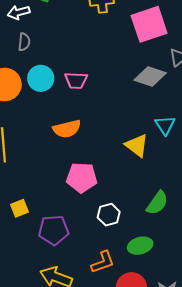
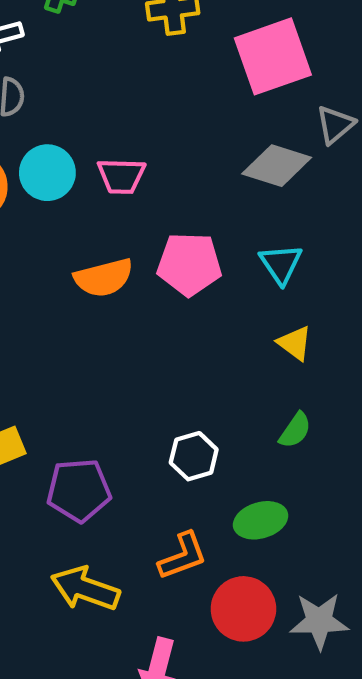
cyan triangle: (165, 125) -> (281, 264), moved
yellow triangle: (137, 145) -> (295, 343), moved, size x0.7
pink pentagon: (82, 178) -> (189, 264), moved
green semicircle: (157, 203) -> (295, 430), size x0.7

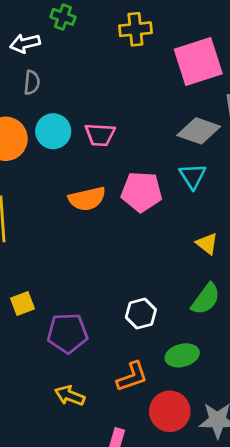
cyan triangle: (281, 264) -> (193, 176), moved
green semicircle: (295, 430) -> (206, 299), size x1.4
yellow arrow: (85, 589) -> (70, 396), size x0.7

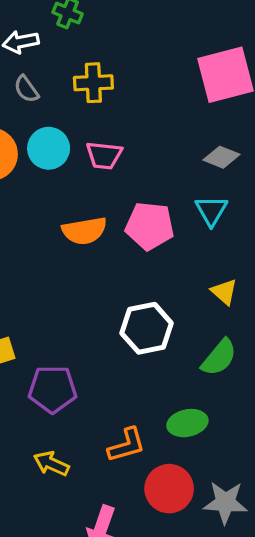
yellow cross: (135, 29) -> (93, 83), moved
gray semicircle: (32, 83) -> (26, 89), turned 135
gray diamond: (199, 131) -> (222, 157), size x0.7
white hexagon: (141, 314) -> (147, 328), moved, size x1.4

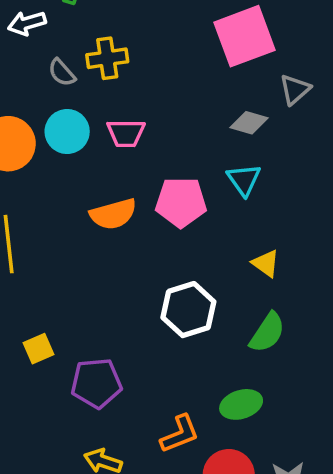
gray semicircle: (26, 89) -> (62, 73), moved

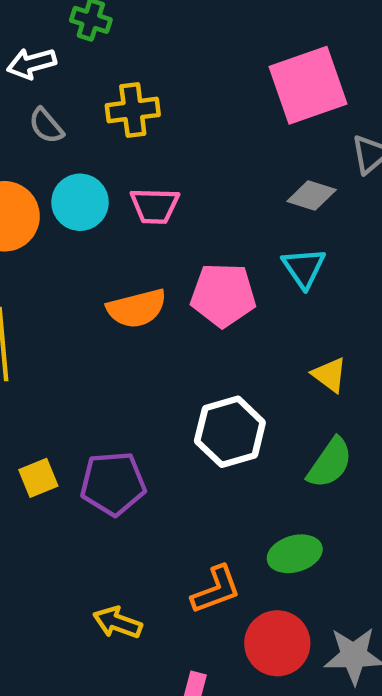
gray semicircle: (62, 73) -> (46, 126), moved
purple pentagon: (96, 383) -> (113, 484), moved

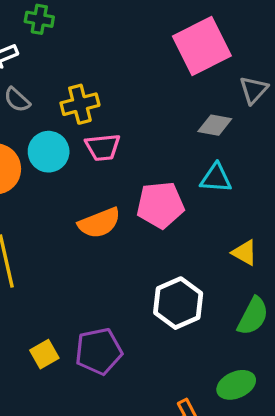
yellow cross: (133, 110) -> (80, 104), moved
cyan triangle: (304, 268) -> (216, 178), turned -44

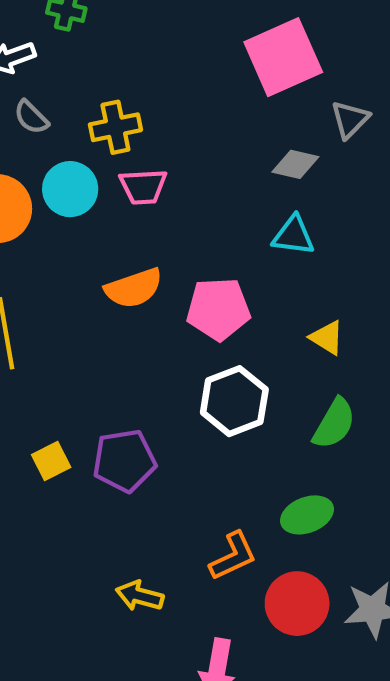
pink pentagon: (160, 205) -> (218, 309), moved

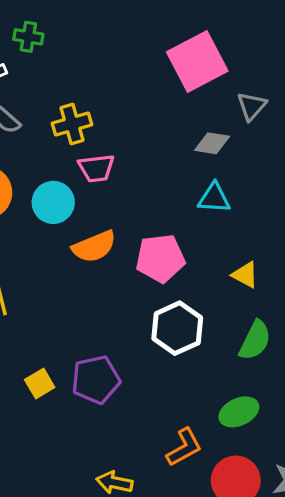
cyan circle: (70, 189) -> (53, 202), moved

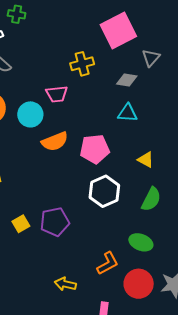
yellow cross: (72, 124) -> (82, 64), moved
green ellipse: (239, 412) -> (141, 242), turned 45

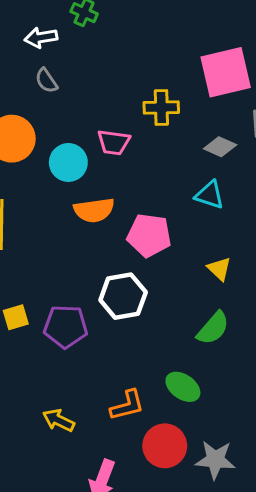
white hexagon: (104, 191) -> (123, 296), moved

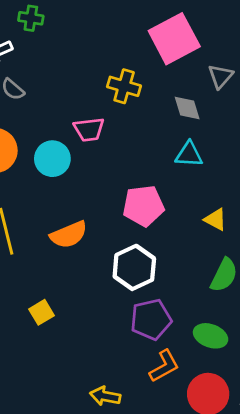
yellow cross: (161, 107) -> (124, 86), turned 32
gray diamond: (220, 147) -> (187, 108), turned 64
orange semicircle: (94, 210) -> (69, 235), moved
purple pentagon: (66, 326) -> (151, 319), moved

